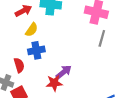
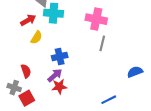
blue cross: (36, 50) -> (60, 57), moved
purple arrow: (64, 72) -> (55, 75), moved

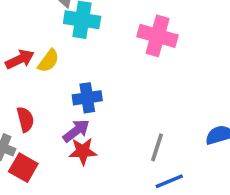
red arrow: (28, 20) -> (20, 59), moved
gray line: (102, 43) -> (157, 147), moved
red square: (27, 98) -> (23, 168), turned -35

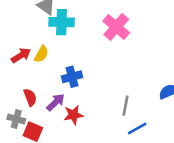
pink cross: (158, 36) -> (116, 27), turned 32
purple arrow: (76, 131) -> (56, 102), moved

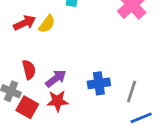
blue cross: (72, 77) -> (99, 83), moved
red star: (73, 115) -> (57, 101), moved

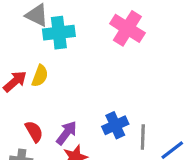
gray line: (132, 91) -> (143, 137), moved

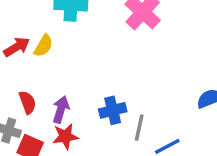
purple arrow: (67, 133) -> (61, 110), turned -30

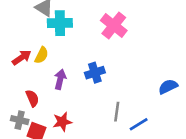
purple arrow: (61, 110) -> (60, 79), moved
blue cross: (113, 110) -> (95, 73), moved

